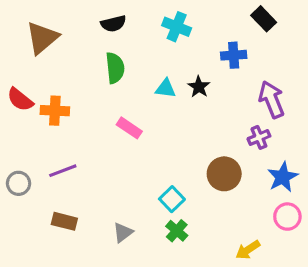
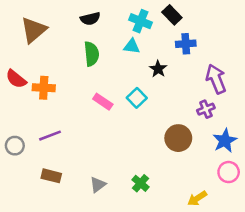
black rectangle: (264, 19) -> (172, 15), moved
cyan triangle: (166, 88) -> (132, 46), moved
cyan square: (172, 199) -> (137, 98), moved

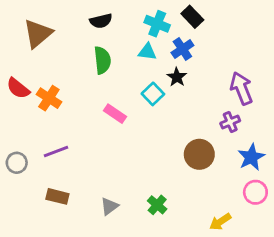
blue cross: (186, 44) -> (182, 49), moved, turned -30
orange cross: (44, 88) -> (49, 98), turned 30
cyan square: (137, 98) -> (153, 94), moved

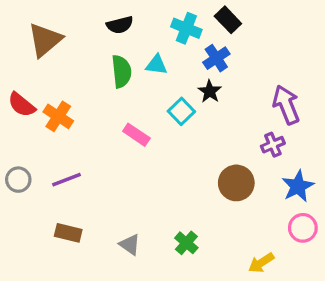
cyan triangle: (147, 52) -> (156, 65), moved
gray circle: (17, 163) -> (18, 180), moved
gray triangle: (109, 206) -> (130, 244), turned -48

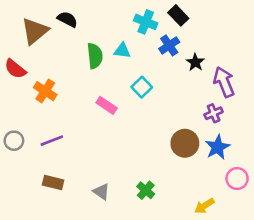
black semicircle: (120, 25) -> (67, 19), moved, turned -138
black star: (210, 91) -> (195, 62), moved
red semicircle: (22, 105) -> (15, 69), moved
blue star: (298, 186) -> (217, 147), moved

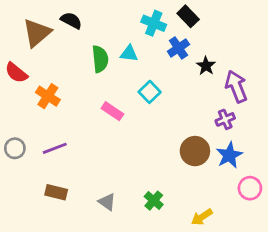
yellow arrow: (204, 206) -> (202, 217), moved

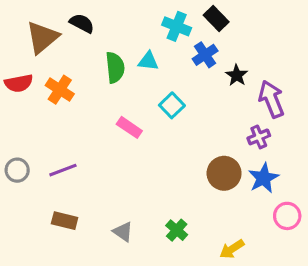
red semicircle: (16, 73) -> (19, 83), turned -50
orange cross: (48, 96) -> (60, 90), moved

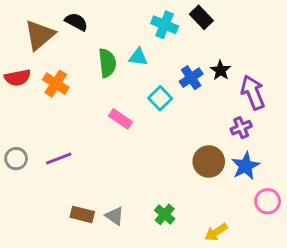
blue cross: (205, 55) -> (191, 78), moved
brown rectangle: (65, 221) -> (82, 214), moved

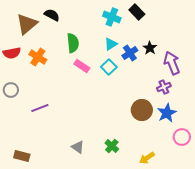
cyan triangle: (138, 57) -> (111, 44), moved, turned -40
pink rectangle: (120, 119) -> (82, 66), moved
gray circle: (16, 159) -> (11, 90), moved
brown rectangle: (82, 214) -> (22, 156), moved

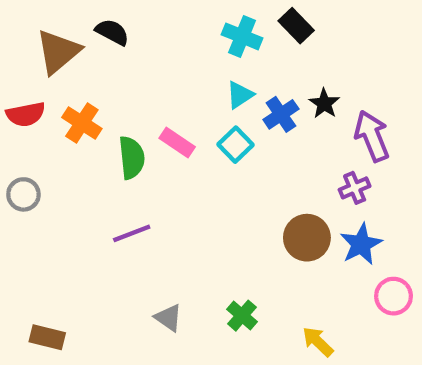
green semicircle: (73, 43) -> (132, 158), moved
purple line: (40, 108) -> (132, 233), moved
yellow arrow: (147, 158) -> (318, 342), turned 77

